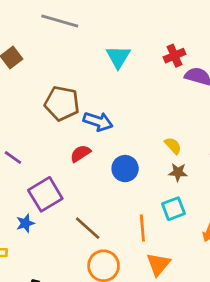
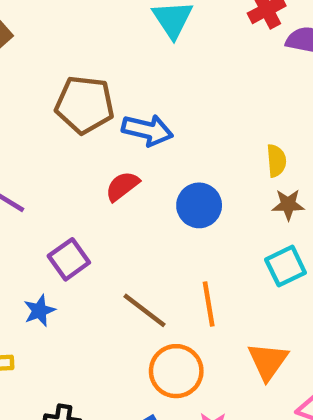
yellow semicircle: (173, 146) -> (276, 161), turned 42
purple square: (45, 194) -> (69, 259), size x0.7
orange line: (142, 228) -> (209, 304), moved

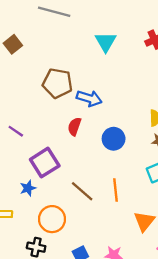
red semicircle: (122, 186) -> (74, 126), turned -36
purple square: (69, 259) -> (45, 163), size x1.4
orange circle: (176, 371) -> (52, 219), moved

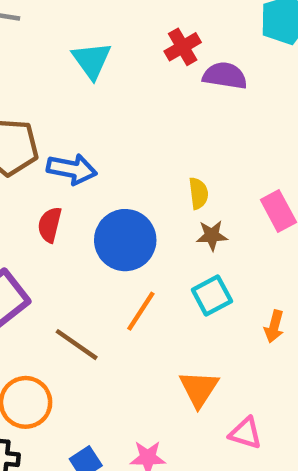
blue circle: (114, 139) -> (125, 240), size x1.4
orange line: (115, 190) -> (141, 311), moved, turned 45

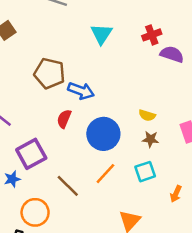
yellow semicircle: (198, 193) -> (147, 115), turned 105

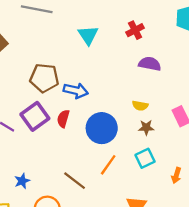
purple semicircle: (172, 54) -> (150, 64), moved
purple square: (31, 154) -> (35, 116), moved

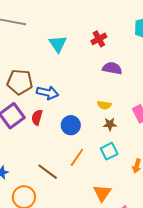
blue circle: (102, 128) -> (71, 125), size x0.7

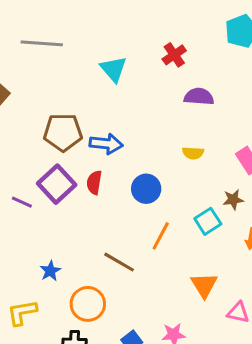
brown star: (110, 124) -> (233, 200), moved

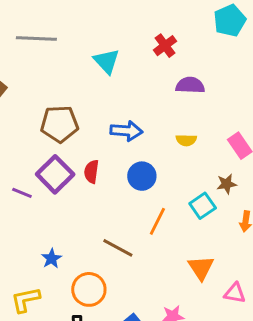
blue arrow: (106, 144) -> (126, 131), moved

